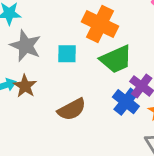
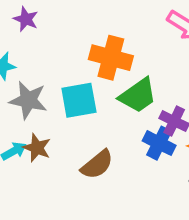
cyan square: (67, 54) -> (79, 100), size x1.5

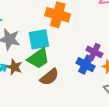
green trapezoid: (138, 95) -> (38, 58), moved

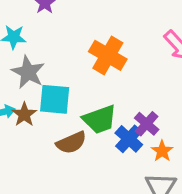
cyan square: (39, 39) -> (55, 99), moved
green trapezoid: (38, 58) -> (100, 119), moved

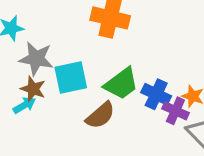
brown star: (24, 114) -> (33, 89), moved
purple cross: (147, 124) -> (175, 111), moved

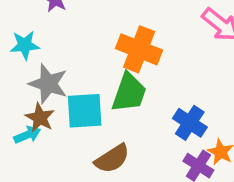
green trapezoid: (121, 84) -> (129, 93), moved, turned -42
blue cross: (156, 94) -> (190, 123), moved

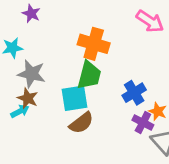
cyan square: (85, 111) -> (75, 98), moved
blue cross: (190, 123) -> (134, 93), turned 30

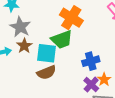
green trapezoid: (89, 75) -> (62, 39), turned 40
brown star: (28, 98) -> (24, 46), moved

